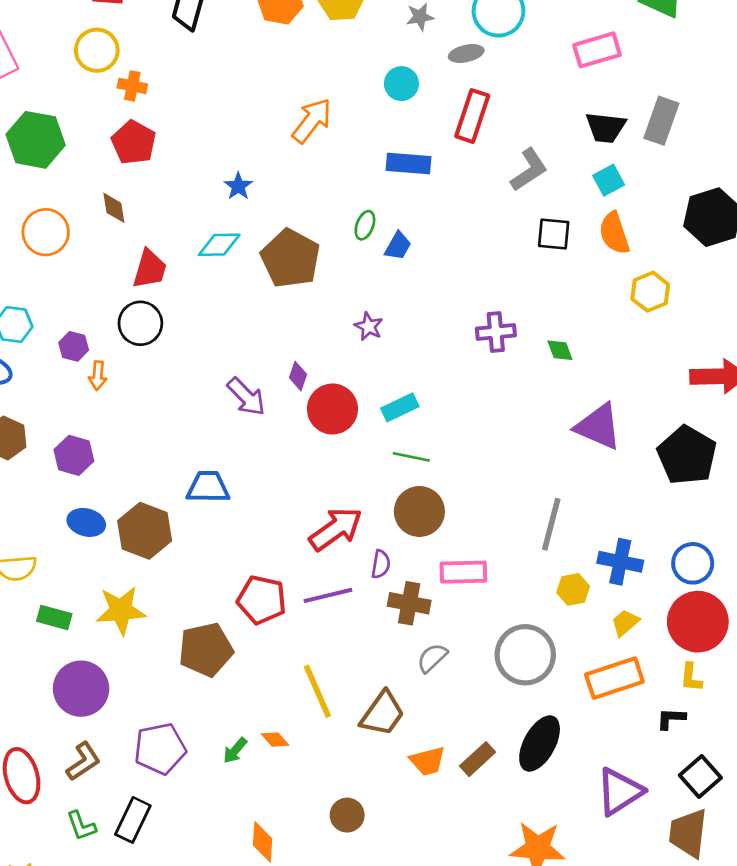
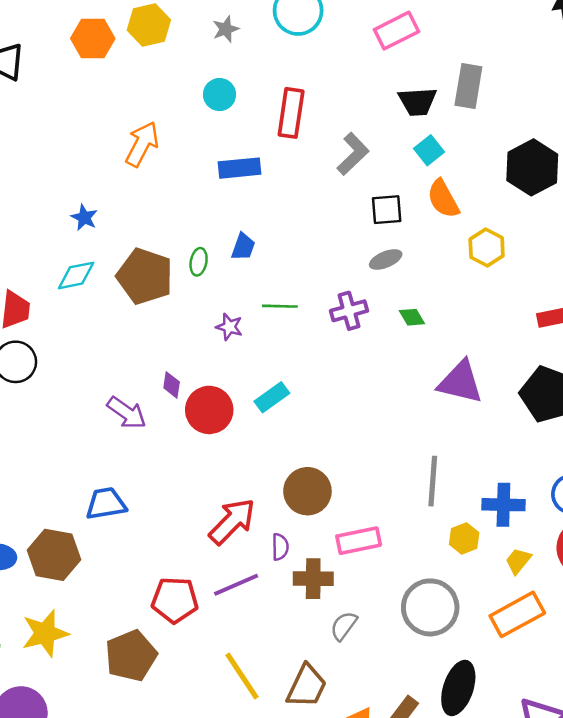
gray ellipse: (466, 54) -> (386, 259), moved
green ellipse: (365, 225) -> (199, 262), moved
green line: (411, 457) -> (280, 306), moved

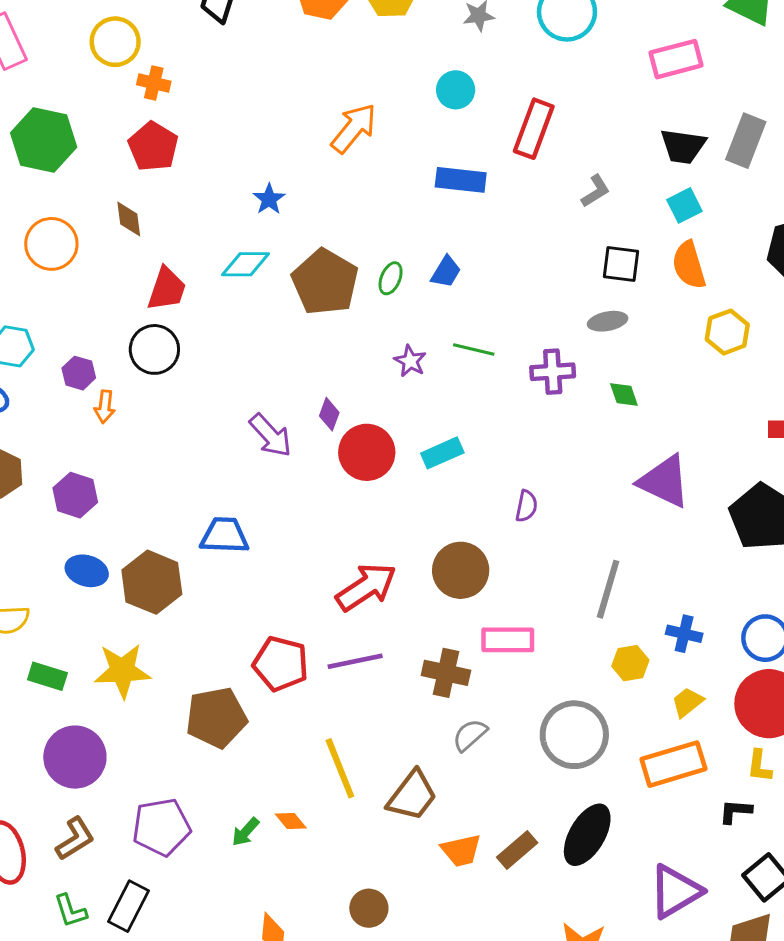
gray L-shape: (353, 154) -> (595, 191), size x0.7
blue cross: (503, 505) -> (684, 634), size x0.7
purple semicircle: (280, 547) -> (526, 506), moved

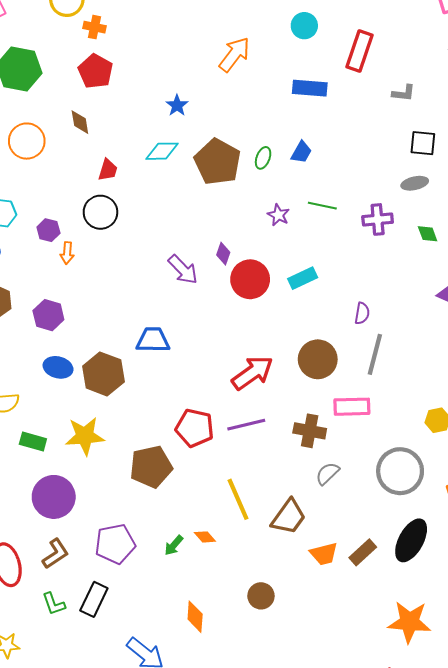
gray L-shape: (595, 191) -> (404, 93), turned 40
red trapezoid: (167, 289) -> (108, 170), size x0.7
gray line: (608, 589) -> (375, 354), moved

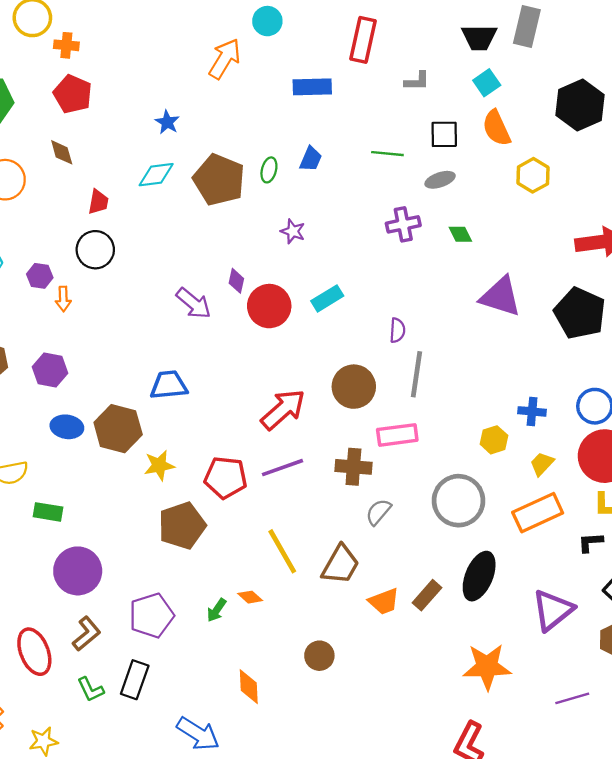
cyan circle: (304, 26) -> (267, 21), moved
green line: (322, 206) -> (387, 154), moved
yellow star: (85, 436) -> (159, 465), moved, size x0.7

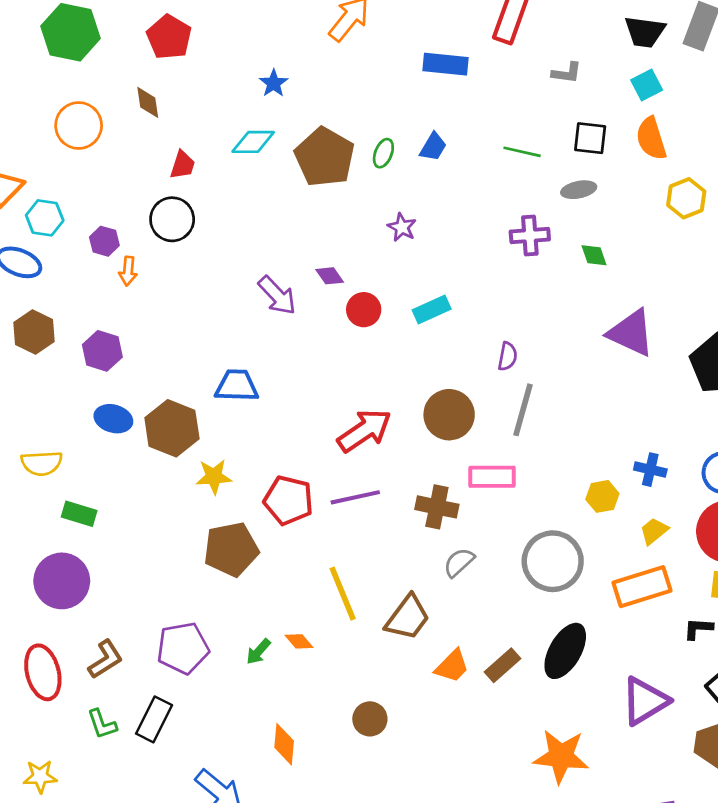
purple diamond: (236, 281) -> (330, 276), turned -55
red circle: (269, 306) -> (364, 310), size x0.7
purple circle: (78, 571) -> (62, 581), moved
orange trapezoid: (384, 601) -> (452, 666), turned -32

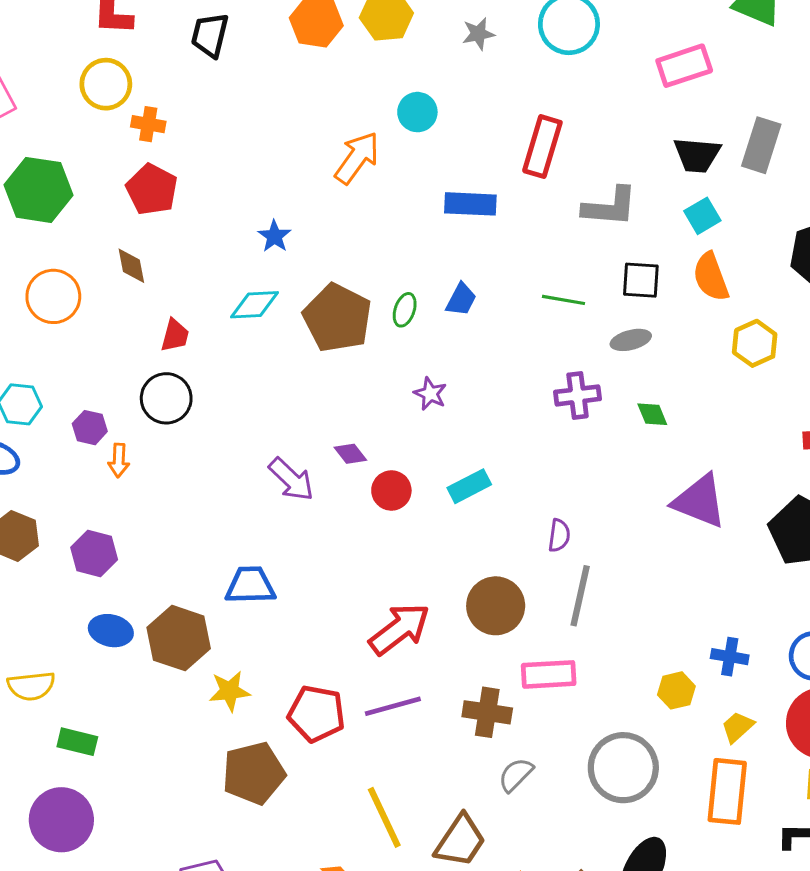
gray L-shape: (567, 73) -> (610, 207), size x1.6
orange rectangle: (642, 587) -> (727, 791), turned -64

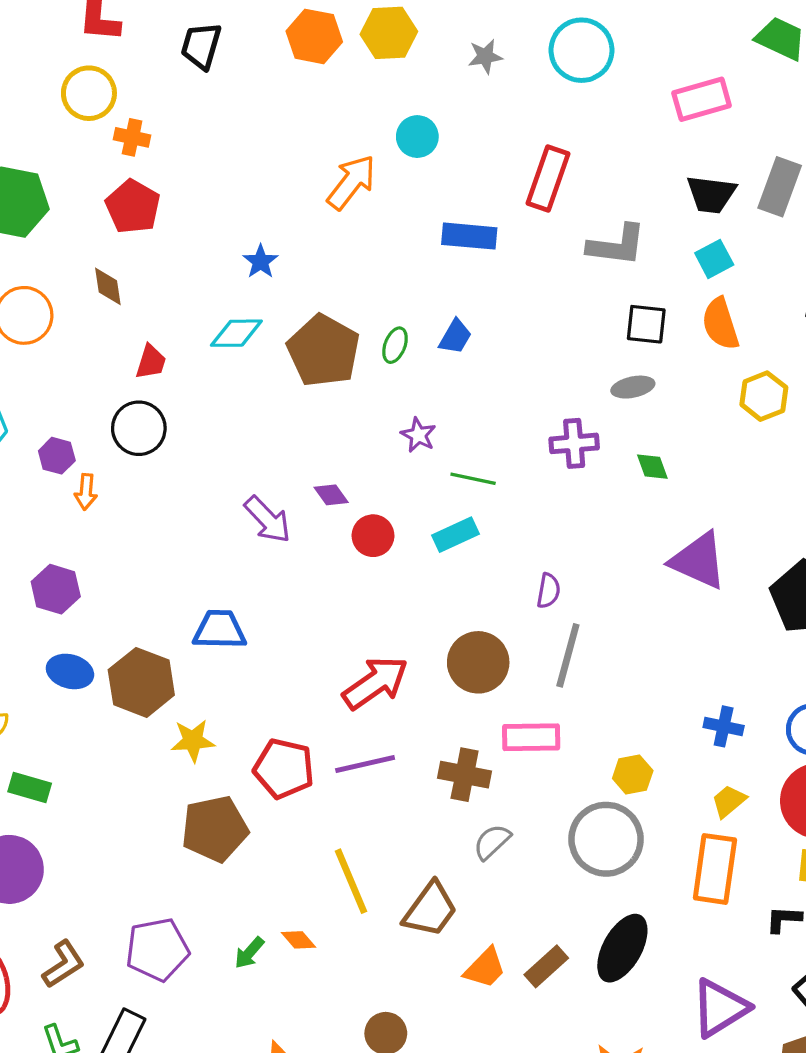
green line: (564, 300) -> (473, 479), moved
yellow hexagon: (676, 690) -> (633, 774), moved

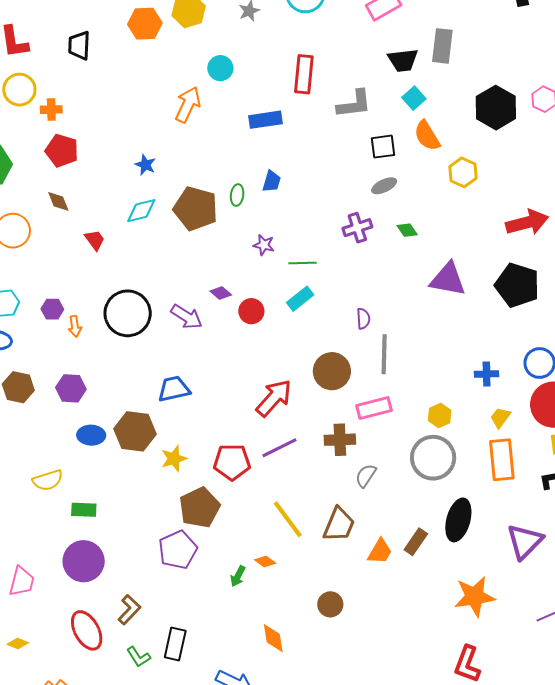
red trapezoid: (151, 362) -> (95, 240), turned -40
black circle: (139, 428) -> (128, 313), moved, size x1.4
purple pentagon: (157, 950) -> (178, 550), moved

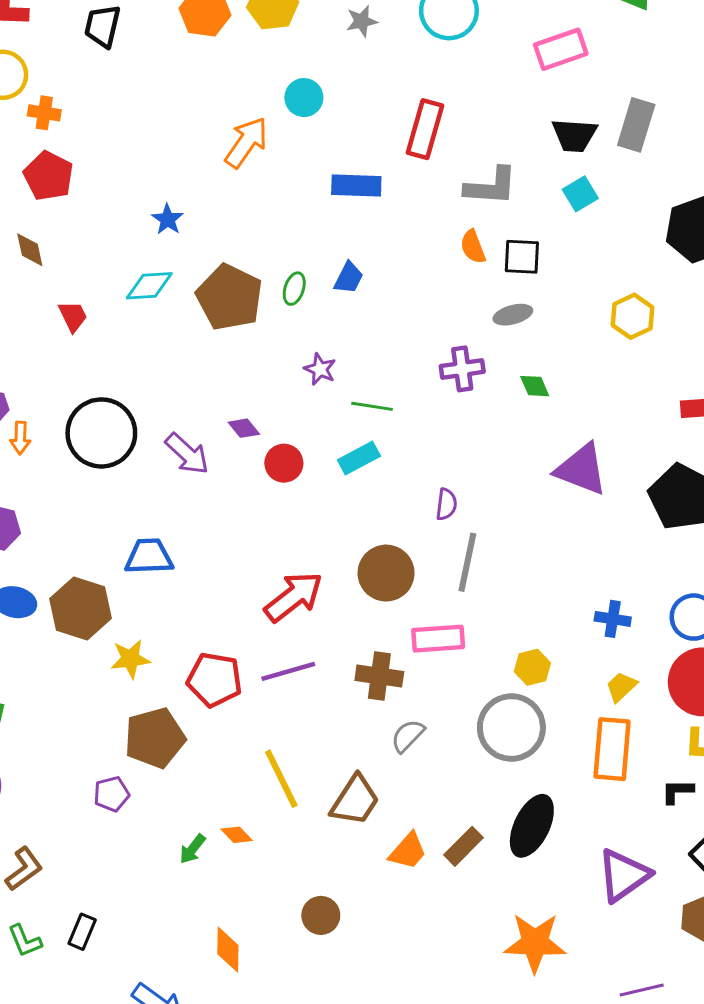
orange semicircle: (427, 136) -> (473, 247), moved, size x0.7
purple pentagon: (178, 550) -> (111, 794), size x0.6
black rectangle: (175, 644) -> (82, 932), size x0.7

